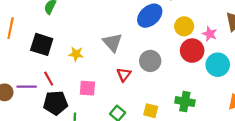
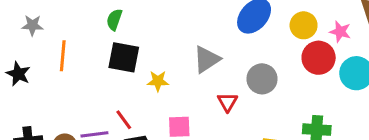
gray triangle: (112, 43) -> (207, 59), turned 45
black square: (42, 44) -> (124, 57), moved

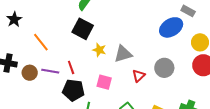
orange line: (63, 56) -> (41, 42), moved, turned -60
gray triangle: (207, 59) -> (123, 54), moved

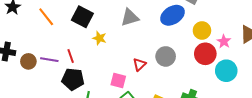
orange line: (41, 42) -> (46, 17), moved
gray triangle: (123, 54) -> (130, 17), moved
pink square: (104, 82) -> (118, 81), moved

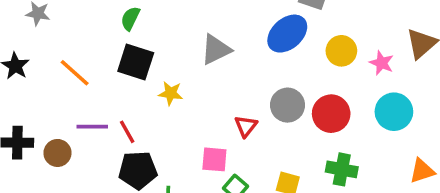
red circle: (205, 54) -> (331, 114), moved
purple line: (49, 60) -> (92, 127), moved

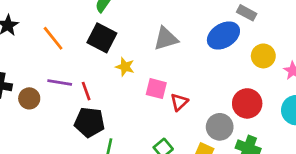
gray circle: (288, 105) -> (220, 127), moved
pink square: (214, 159) -> (156, 89), moved

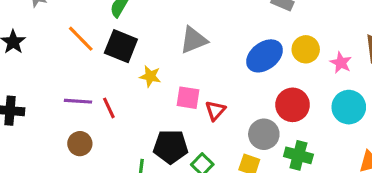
blue ellipse: (223, 35) -> (264, 56), moved
orange line: (53, 38) -> (81, 39), moved
brown circle: (29, 98) -> (80, 144), moved
black pentagon: (89, 122) -> (171, 147), moved

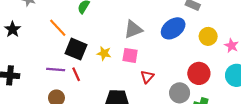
black square: (121, 46) -> (76, 49), moved
blue ellipse: (264, 56) -> (173, 28), moved
pink square: (188, 98) -> (130, 55), moved

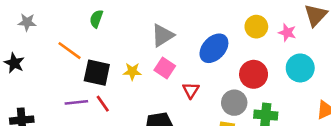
blue ellipse: (173, 28) -> (214, 48), moved
pink square: (130, 55) -> (165, 68), turned 35

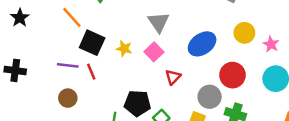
gray triangle: (163, 35) -> (158, 22), turned -45

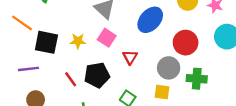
red line: (91, 72) -> (71, 79), moved
black pentagon: (137, 103) -> (97, 75), moved

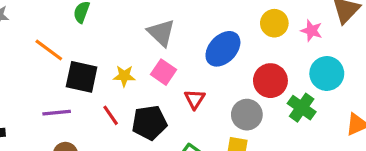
red line: (71, 79) -> (111, 115), moved
green cross: (197, 79) -> (302, 108), moved, turned 30

